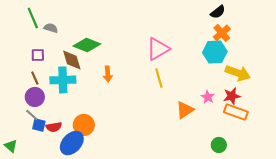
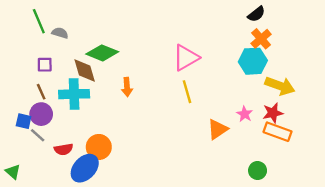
blue square: (39, 125) -> (24, 121), moved

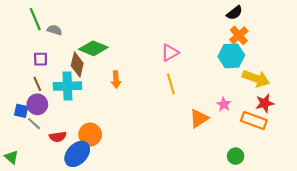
pink triangle: (186, 58) -> (170, 53), size x0.7
brown diamond: (85, 71) -> (77, 64), turned 30
red star: (273, 113) -> (265, 103), moved

